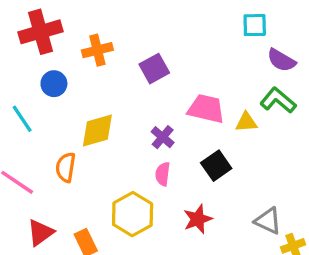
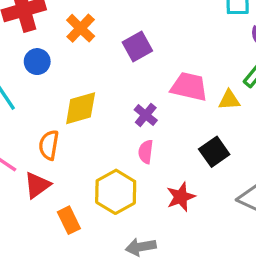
orange cross: (97, 50) -> (81, 28), turned -32
black square: (216, 166) -> (214, 152), moved
red triangle: (41, 233) -> (37, 185), moved

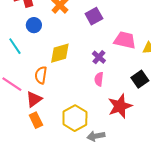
yellow hexagon: (116, 192) -> (75, 118), moved
red star: (181, 197) -> (120, 106), size x1.4
orange rectangle: (69, 220) -> (36, 120), moved

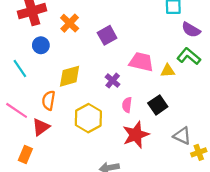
pink semicircle: (99, 79) -> (127, 105), moved
yellow hexagon: (75, 118) -> (88, 118), moved
orange rectangle: (36, 120) -> (25, 155), moved, turned 49

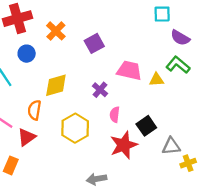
black square: (158, 105) -> (146, 126), moved
gray triangle: (182, 136) -> (171, 146), turned -30

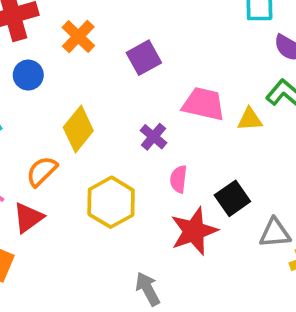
yellow diamond: (56, 85) -> (78, 129), turned -35
orange semicircle: (34, 110) -> (42, 171), turned 36
gray arrow: (97, 179) -> (148, 289), turned 72

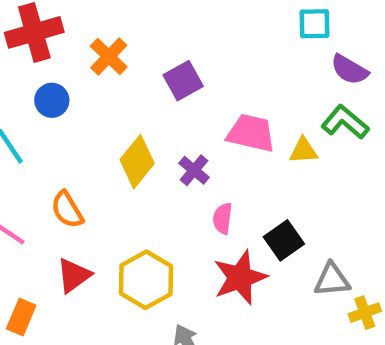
yellow diamond: (78, 129) -> (137, 162), moved
orange semicircle: (42, 171) -> (67, 210), turned -76
yellow hexagon: (111, 202) -> (146, 280), moved
red triangle: (28, 218) -> (74, 275), moved

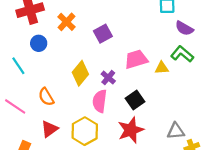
pink trapezoid: (251, 133) -> (136, 59), turned -30
pink semicircle: (223, 218) -> (100, 101), moved, size x1.5
black square: (284, 240) -> (135, 100), moved

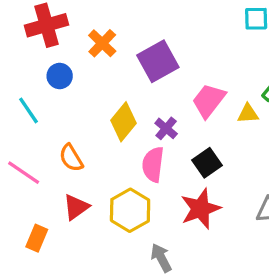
purple square: (103, 34) -> (158, 61), size x1.4
pink trapezoid: (136, 59) -> (209, 101), turned -35

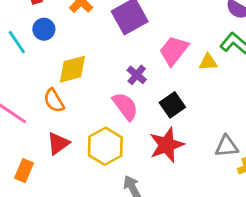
cyan line: (29, 110) -> (17, 42), moved
yellow diamond: (123, 122) -> (72, 69), moved, turned 36
pink semicircle: (153, 164) -> (125, 106), turned 136

